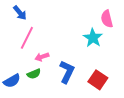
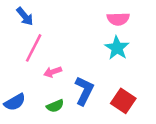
pink semicircle: (107, 19) -> (118, 19), moved, turned -78
green semicircle: (34, 74) -> (55, 106), moved

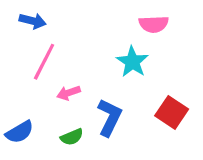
blue arrow: (25, 16) -> (33, 21), turned -36
cyan star: (117, 48) -> (132, 62), moved
red square: (123, 101) -> (172, 112), moved

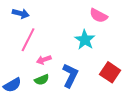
pink semicircle: (154, 24) -> (99, 16), turned 30
green semicircle: (72, 137) -> (42, 80), moved

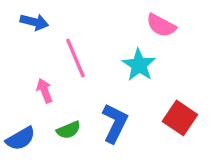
pink line: (28, 40) -> (75, 58), moved, turned -50
pink arrow: (44, 60) -> (45, 91), moved, turned 88

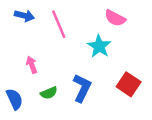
pink line: (75, 58) -> (59, 24), moved
blue semicircle: (21, 139) -> (15, 99), turned -85

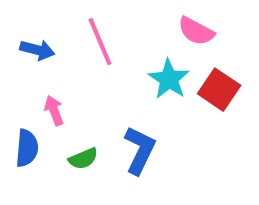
blue arrow: (24, 16) -> (37, 50), moved
red square: (129, 84) -> (219, 90), moved
blue semicircle: (15, 99) -> (27, 148), moved, turned 30

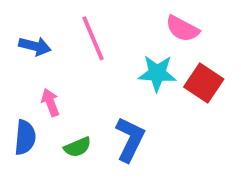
cyan star: (169, 79) -> (157, 73), turned -30

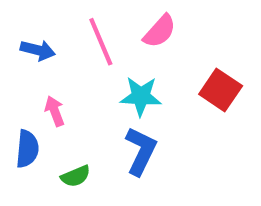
pink semicircle: (182, 29) -> (160, 31), moved, turned -76
cyan star: (157, 73) -> (141, 96), moved
green semicircle: (78, 147) -> (76, 176), moved

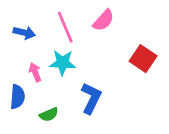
cyan star: (141, 96) -> (62, 63), moved

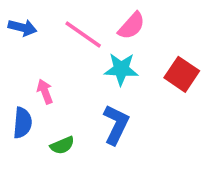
pink line: (65, 27) -> (83, 35), turned -32
blue arrow: (24, 33) -> (22, 28), moved
cyan star: (62, 63) -> (121, 69), moved

